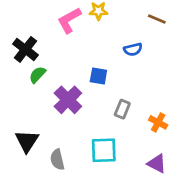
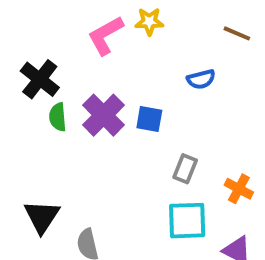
green semicircle: (37, 75) -> (58, 117), turned -48
purple cross: (68, 100) -> (104, 115), moved
cyan square: (104, 150) -> (187, 221), moved

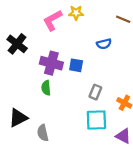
purple cross: (104, 115) -> (51, 63), turned -30
green semicircle: (58, 117) -> (46, 88), moved
black triangle: (42, 217) -> (18, 118), turned 30

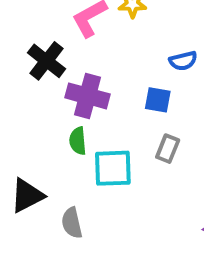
black cross: (17, 44) -> (47, 61), moved
blue square: (76, 65) -> (158, 100), moved
cyan square: (96, 120) -> (113, 168), moved

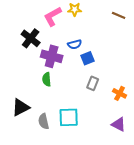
blue semicircle: (183, 61) -> (75, 44), moved
blue square: (158, 100) -> (88, 58), turned -32
cyan square: (113, 168) -> (69, 117), moved

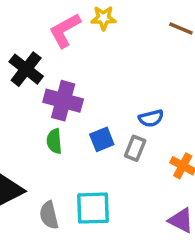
blue semicircle: (75, 44) -> (151, 118), moved
blue square: (88, 58) -> (102, 139), moved

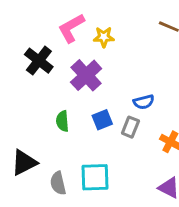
yellow star: (104, 18) -> (104, 37), moved
purple cross: (63, 101) -> (86, 75), moved, turned 32

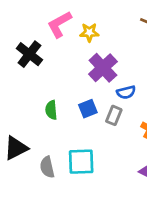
purple cross: (86, 75) -> (103, 68), moved

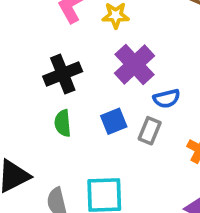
black cross: (29, 54) -> (63, 74), moved, turned 30

